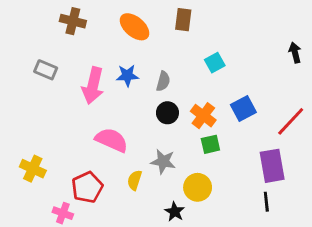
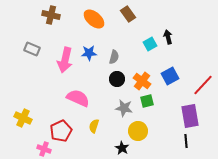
brown rectangle: (183, 20) -> (128, 14), turned -42
black arrow: (295, 53) -> (168, 37), moved
gray star: (163, 162) -> (124, 108), moved

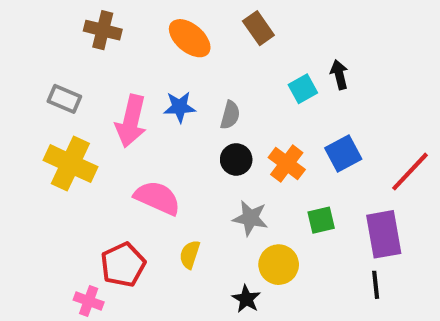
green square: (147, 101) -> (321, 220), moved
yellow cross: (23, 118) -> (70, 164), moved, size x1.4

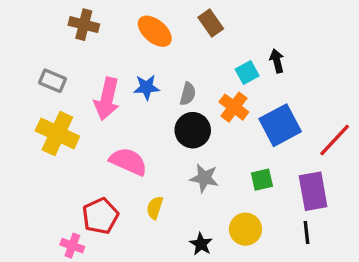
blue square: (343, 153) -> (280, 125), size x1.4
black circle: (236, 159) -> (193, 130), size x1.4
orange cross: (287, 164) -> (234, 107), moved
yellow circle: (279, 265) -> (245, 229), moved

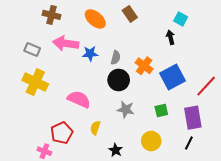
cyan square: (247, 72) -> (181, 19), moved, turned -32
pink arrow: (107, 99) -> (66, 43), moved, turned 85
black line: (307, 232) -> (189, 143), turned 32
black star: (201, 244) -> (116, 150), moved

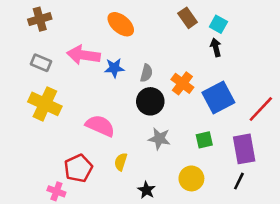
brown rectangle: (130, 14) -> (188, 18), moved
brown cross: (52, 15) -> (40, 19), moved, turned -30
cyan square: (181, 19) -> (218, 24), moved

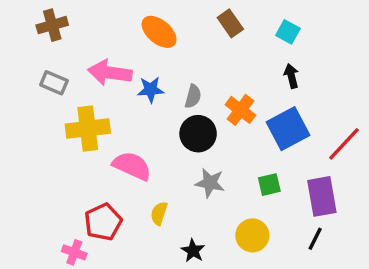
brown rectangle: (188, 18) -> (230, 23), moved
black arrow: (216, 47) -> (291, 76), moved
yellow cross: (45, 104) -> (88, 129), moved, turned -32

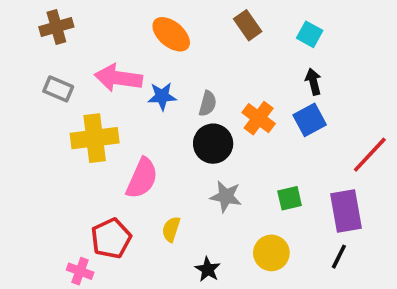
blue square: (288, 129) -> (310, 120), moved, size x0.7
pink semicircle: (132, 166) -> (142, 178), turned 90

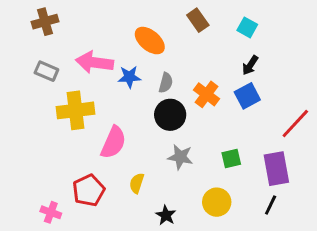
orange ellipse: (171, 34) -> (150, 41), moved
black arrow: (313, 82) -> (250, 65), turned -132
pink cross: (80, 271) -> (51, 212), moved

